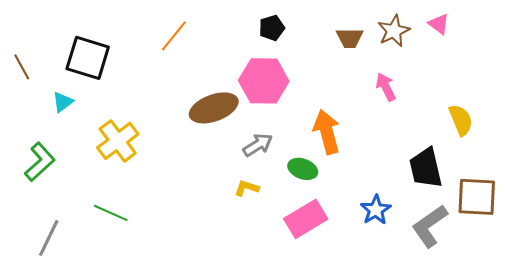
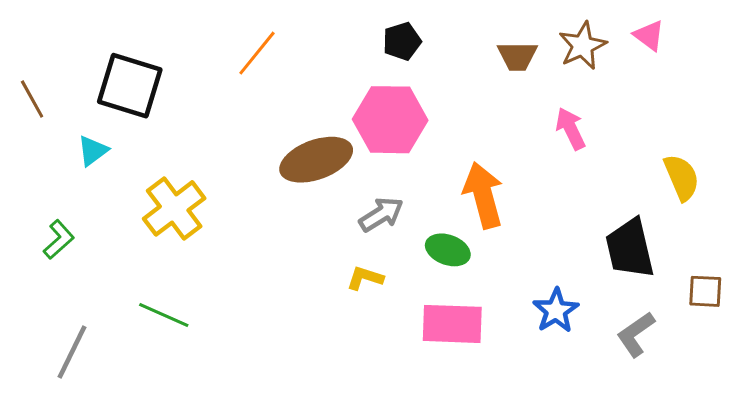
green L-shape: (40, 162) -> (59, 240), size x0.7
brown square: (477, 197) -> (705, 291), size x0.6
pink rectangle: (306, 219) -> (452, 324), turned 33
gray L-shape: (430, 226) -> (636, 334), size x0.7

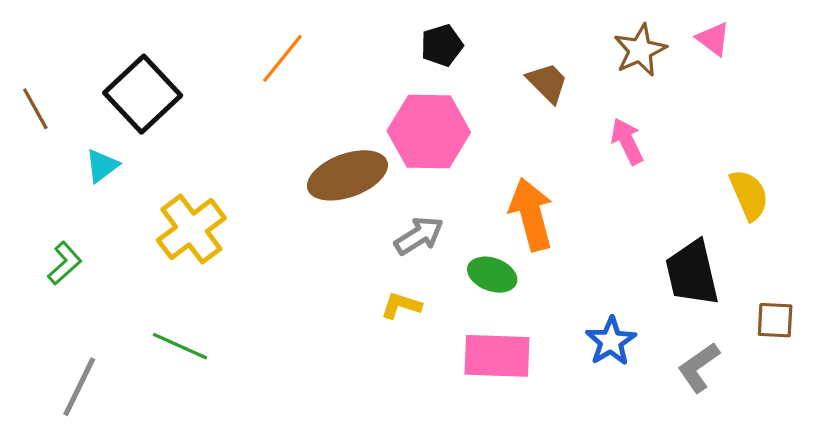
brown trapezoid: (517, 56) -> (547, 83), moved, turned -135
black square: (130, 86) -> (143, 94), turned 30

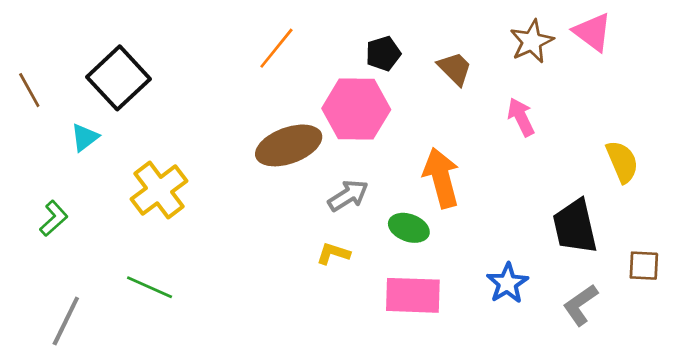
pink triangle: (713, 39) -> (593, 32), size x1.4
black pentagon: (442, 45) -> (383, 54), moved
orange line: (282, 58) -> (276, 48), moved

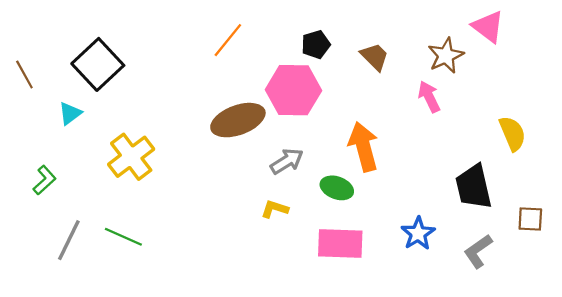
brown star: (532, 41) -> (446, 56), moved
gray line: (66, 321) -> (69, 240), moved

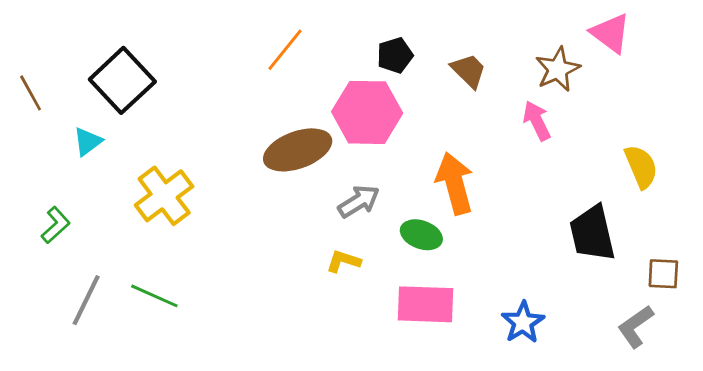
blue star: (418, 233) -> (523, 322), moved
gray L-shape: (478, 251) -> (636, 327), moved

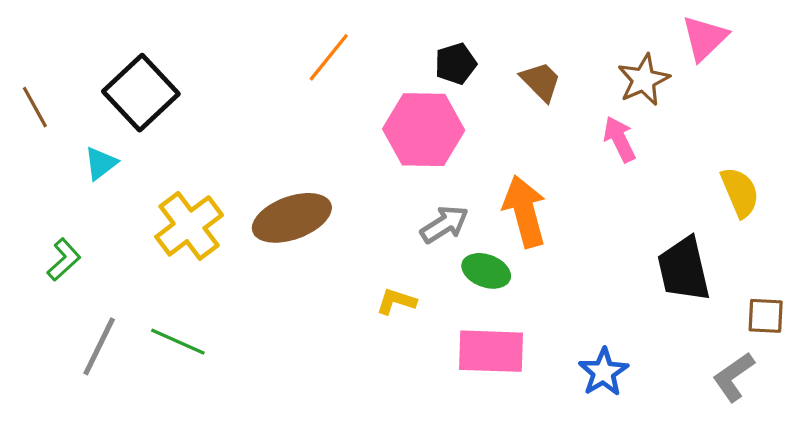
pink triangle: (610, 33) -> (705, 38), turned 39
brown ellipse: (298, 150) -> (292, 218), moved
gray arrow: (359, 201) -> (444, 224), moved

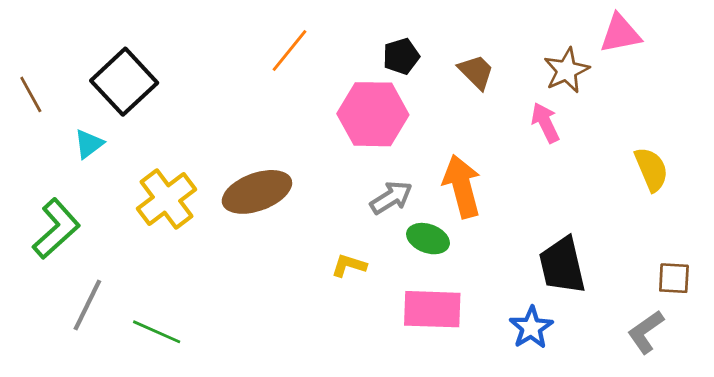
pink triangle: (705, 38) -> (620, 34), turned 33
green L-shape: (64, 260) -> (56, 229), size x1.6
black trapezoid: (684, 269) -> (562, 265), moved
green line: (178, 342) -> (157, 332), moved

